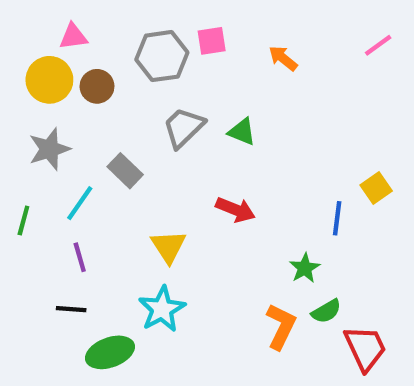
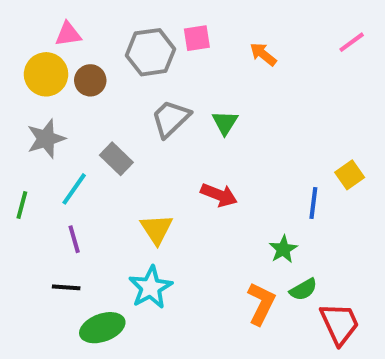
green triangle: (242, 132) -> (225, 123), turned 40

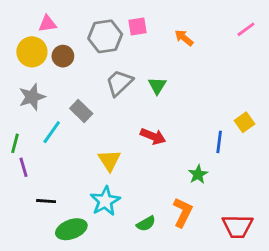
purple line: (74, 239) -> (24, 167), moved
green semicircle: (303, 289) -> (146, 224), moved
red trapezoid: (340, 324) -> (237, 226), turned 116

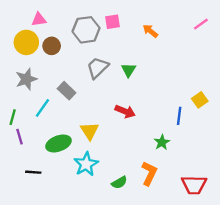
black line: (46, 201) -> (33, 172), moved
green ellipse: (71, 229) -> (58, 143), moved

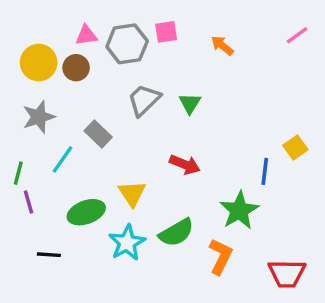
pink triangle: (39, 19) -> (86, 35), moved
green star: (162, 142) -> (239, 210), size x1.6
green semicircle: (119, 183) -> (176, 233), moved, size x1.5

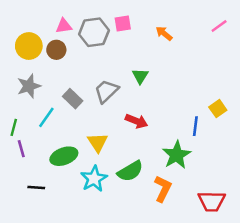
gray trapezoid: (144, 100) -> (106, 91), moved

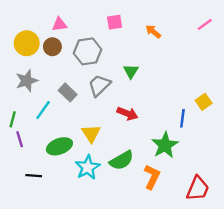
gray hexagon: (94, 32) -> (88, 51), moved
red trapezoid: (212, 201) -> (198, 188), turned -68

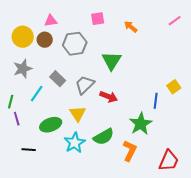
green triangle: (131, 71) -> (112, 61), size x1.5
gray trapezoid: (99, 85) -> (85, 85), moved

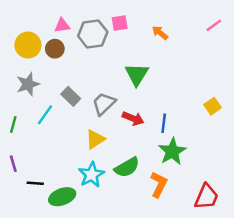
gray hexagon: (75, 44) -> (93, 34), moved
blue line: (156, 101) -> (164, 123), moved
yellow triangle: (78, 114) -> (95, 139), turned 30
purple line: (17, 119) -> (13, 164), moved
green ellipse: (51, 125) -> (62, 197), moved

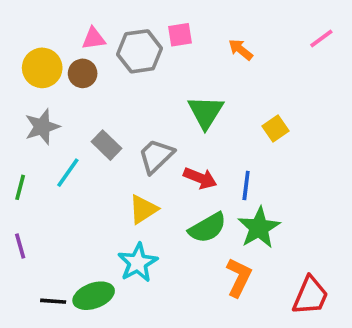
yellow square: (213, 106) -> (275, 129), moved
green semicircle: (127, 167) -> (208, 228), moved
black line: (35, 183) -> (53, 301), moved

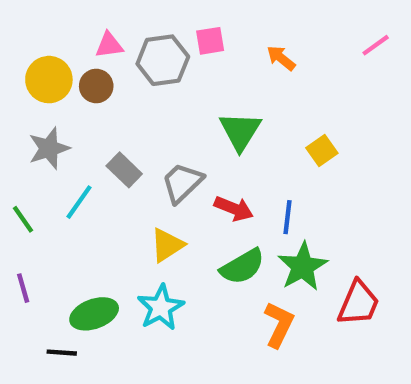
green line: (20, 187) -> (23, 219), turned -50
green ellipse: (94, 296) -> (94, 314), moved
red trapezoid: (310, 296) -> (358, 303), moved

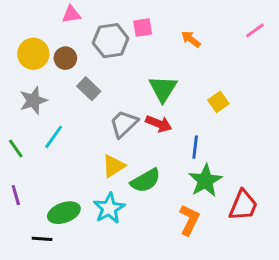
pink triangle: (109, 45) -> (71, 14), moved
gray rectangle: (124, 170) -> (89, 89), moved
red arrow: (234, 209) -> (159, 124), moved
green semicircle: (242, 267) -> (146, 181), moved

